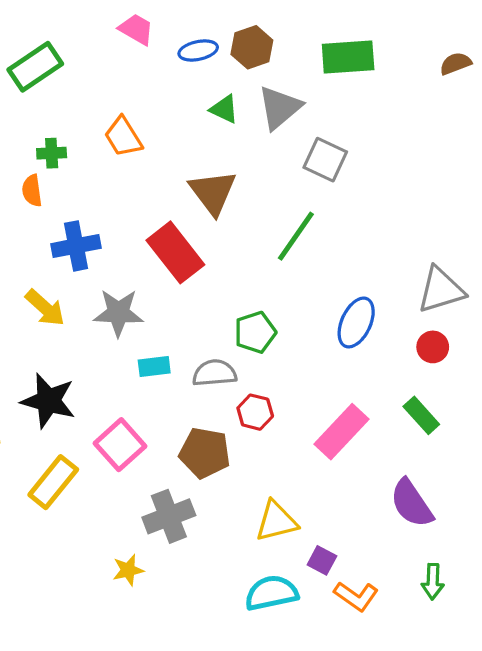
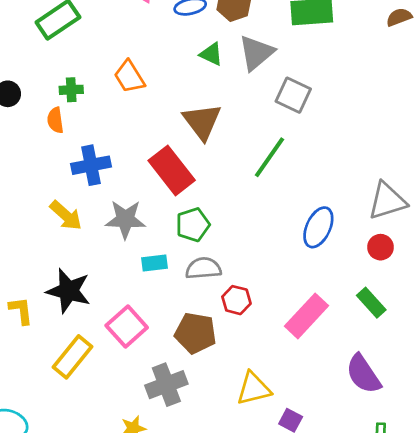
green pentagon: (255, 332) -> (193, 225), moved

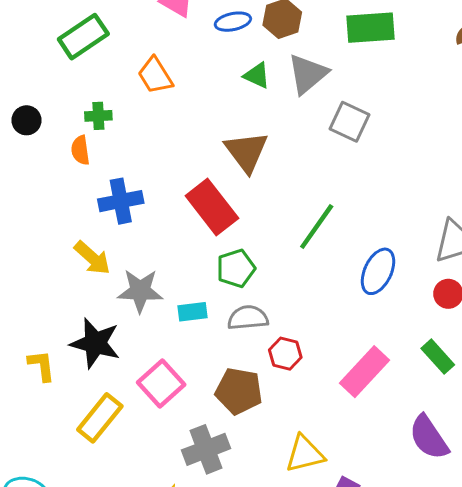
orange trapezoid: (129, 77) -> (155, 75), moved
green line: (269, 157) -> (317, 226), moved
gray star: (125, 219) -> (140, 291), moved

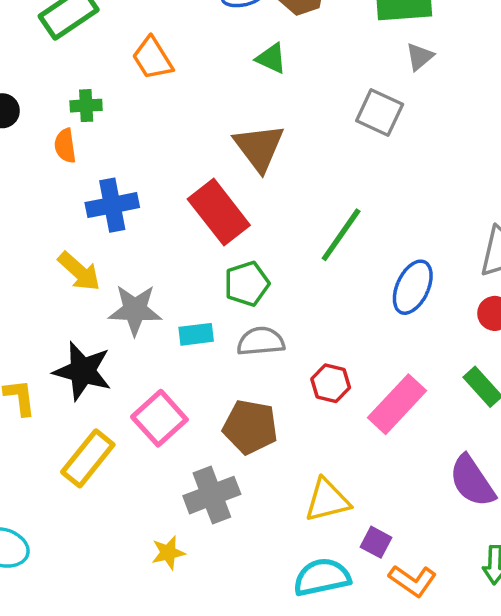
gray triangle: (308, 74) -> (420, 57), moved, size x0.6
red hexagon: (285, 354) -> (331, 383), moved

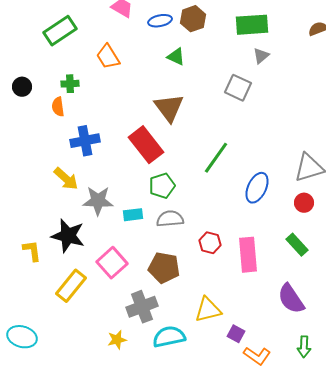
pink rectangle: (397, 404) -> (248, 255), turned -48
cyan semicircle: (322, 577) -> (169, 337), moved

